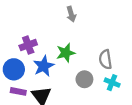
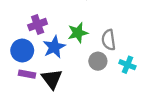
gray semicircle: (105, 59) -> (109, 40), moved

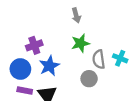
green star: (78, 33) -> (80, 43), moved
cyan cross: (127, 65) -> (120, 58), moved

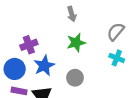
gray semicircle: (99, 59) -> (116, 32), moved, turned 48
gray circle: (89, 79) -> (75, 78), moved

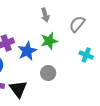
gray semicircle: (116, 32) -> (77, 24), moved
blue star: (44, 66) -> (27, 51), moved

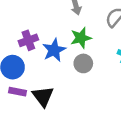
gray circle: (48, 73) -> (83, 63), moved

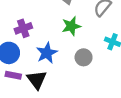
blue star: (54, 50) -> (47, 53), moved
gray circle: (83, 63) -> (84, 57), moved

